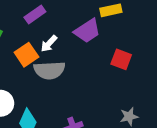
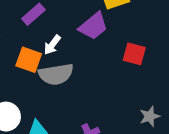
orange square: (26, 55) -> (29, 60), turned -30

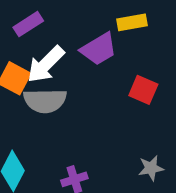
white arrow: (52, 45) -> (46, 64), size x1.6

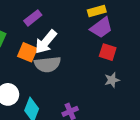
purple trapezoid: (99, 49) -> (101, 28), moved
gray star: (151, 168) -> (112, 80), moved

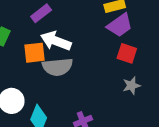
white arrow: (46, 42) -> (56, 41), turned 70
orange square: (27, 52) -> (34, 53), turned -30

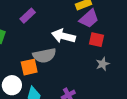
white arrow: (56, 41) -> (63, 36), moved
orange square: (34, 53) -> (29, 67), moved

